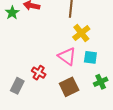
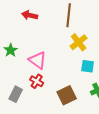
green star: (12, 13) -> (11, 50), moved
pink triangle: (67, 56) -> (38, 60), moved

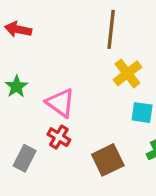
red arrow: (30, 15) -> (18, 29), moved

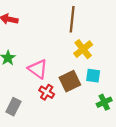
red cross: (59, 137) -> (47, 92), moved
brown square: (108, 160) -> (70, 81), moved

